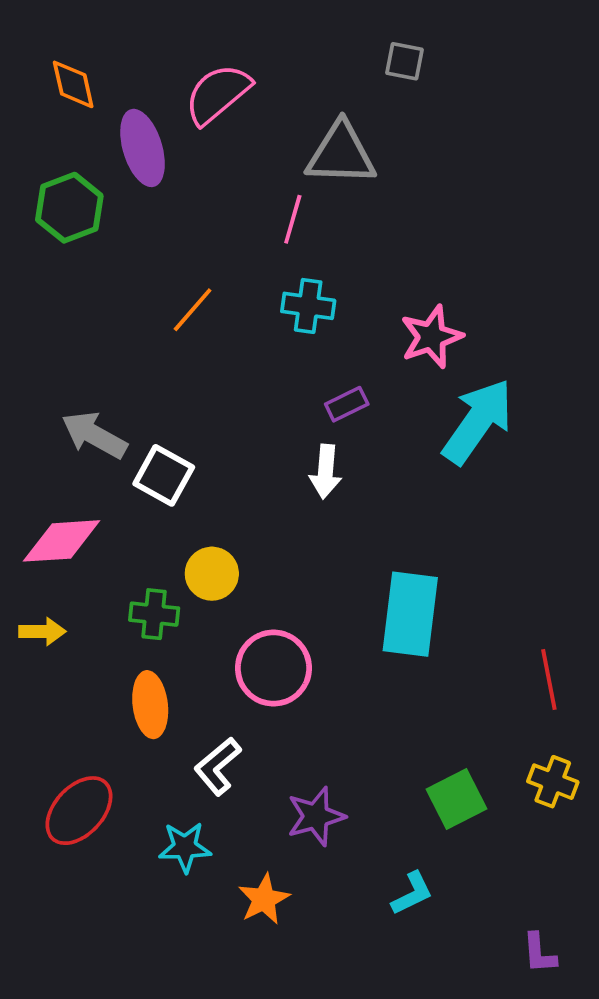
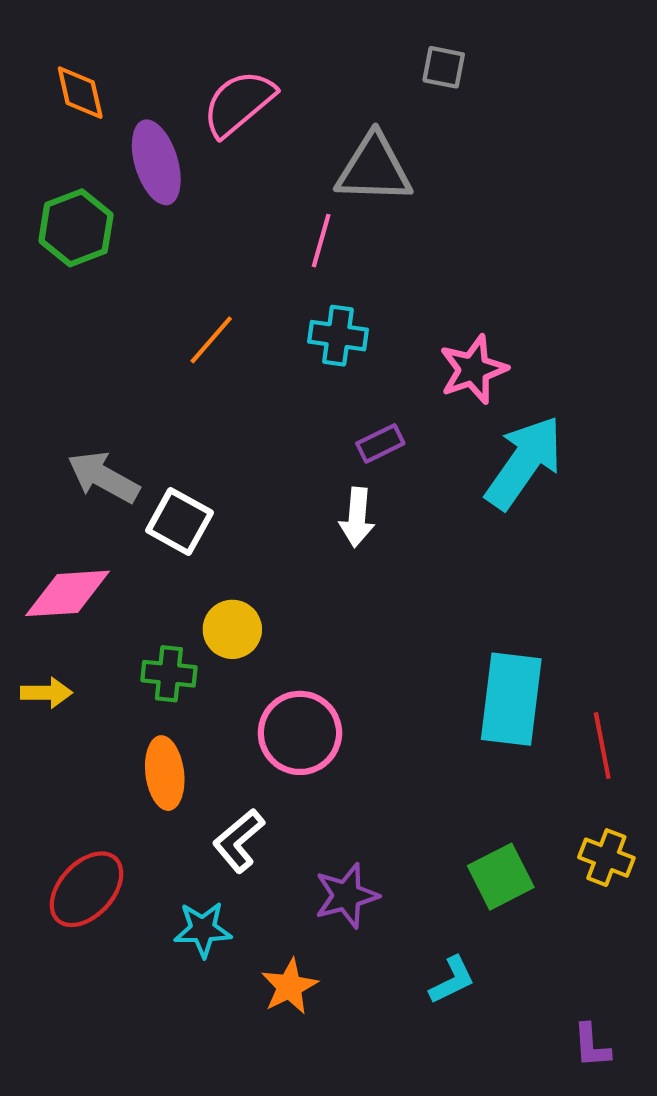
cyan rectangle: (410, 614) -> (511, 699), moved

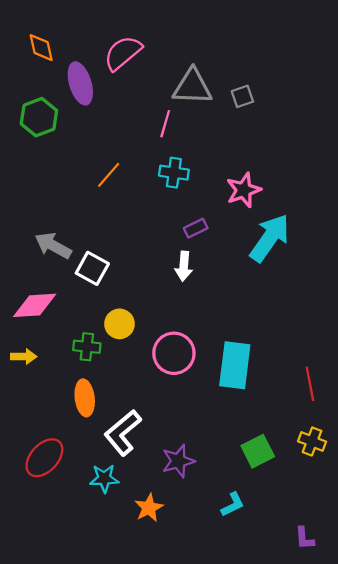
gray square: (444, 67) -> (242, 96), moved, turned -30
cyan rectangle: (511, 699) -> (235, 365), moved
pink circle: (300, 733) -> (174, 353), moved
white L-shape: (239, 841) -> (123, 433), size x1.4

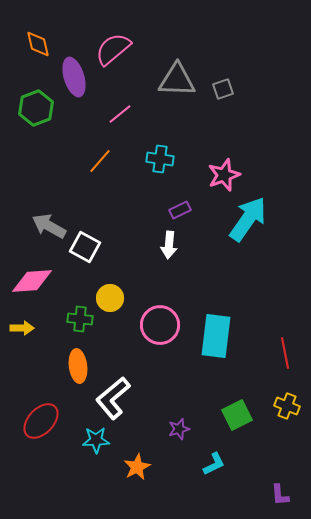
pink line: (165, 124) -> (120, 114), moved, turned 35
purple star: (178, 461) -> (179, 429), moved, size x0.7

